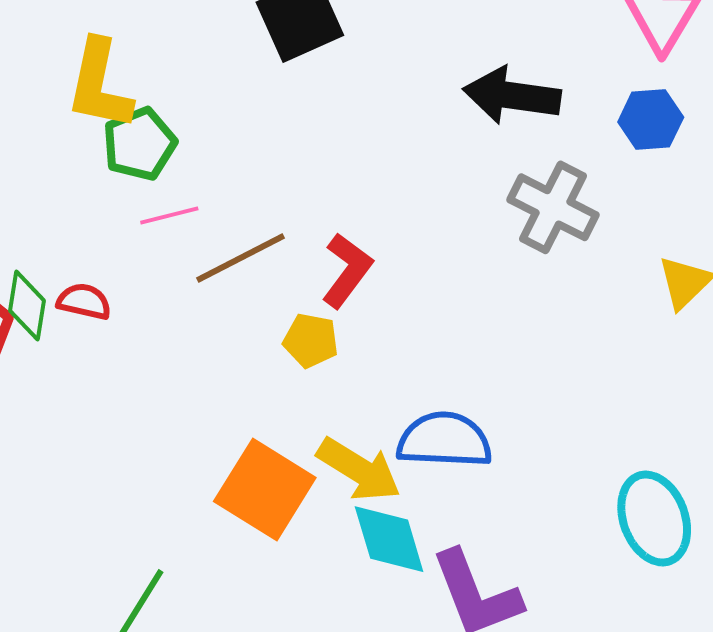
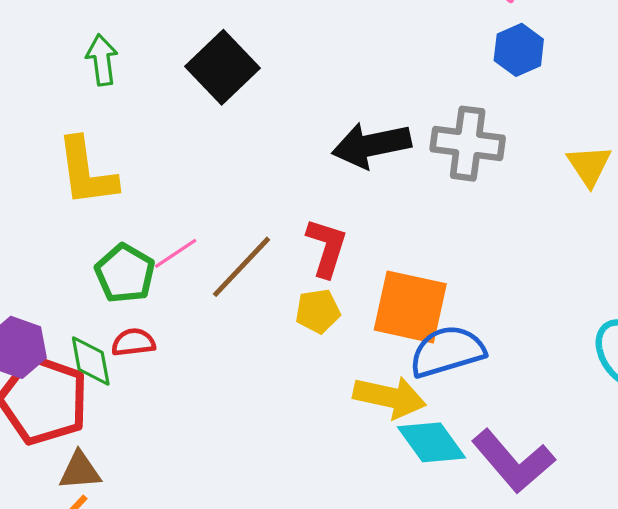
black arrow: (512, 96) -> (371, 145), moved
green pentagon: (139, 144) -> (125, 273), moved
orange square: (265, 490) -> (410, 307), moved

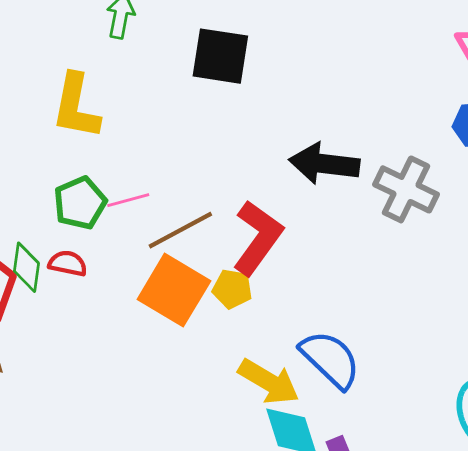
black square: (223, 67) -> (220, 56), turned 34
red L-shape: (327, 248) -> (258, 238), size x1.4
orange square: (410, 307) -> (174, 290), moved
blue semicircle: (447, 351) -> (330, 359), turned 42

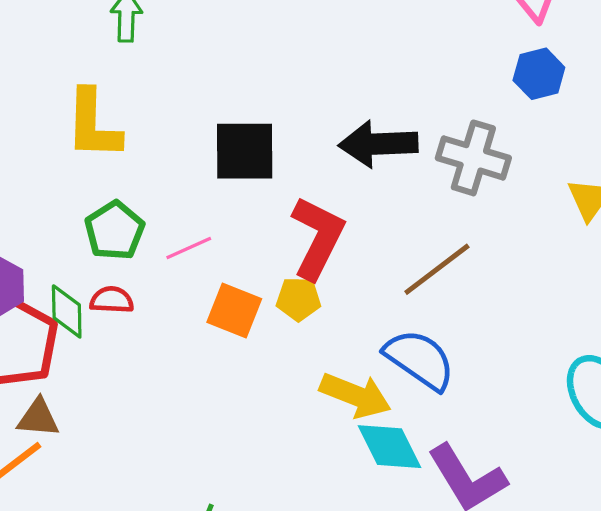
black square: (220, 56) -> (245, 151), moved
pink line: (128, 200) -> (189, 248), moved
brown line: (180, 230) -> (437, 269), moved
orange square: (174, 290) -> (234, 311), size x0.7

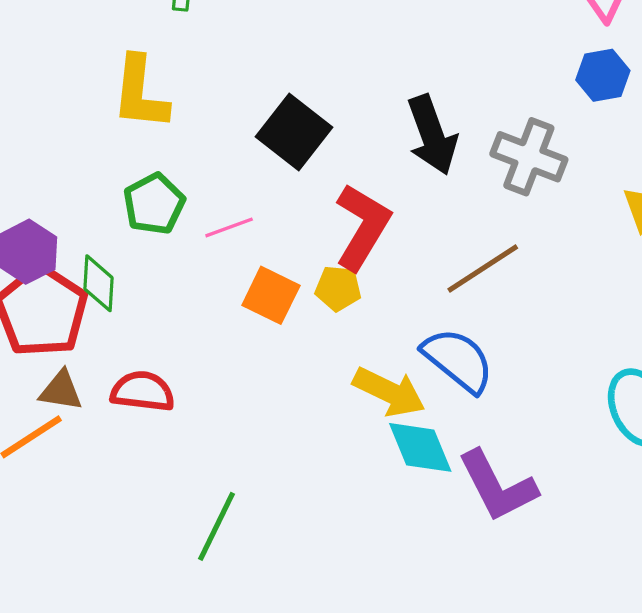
black arrow: (378, 144) -> (432, 135), turned -112
black square: (245, 151) -> (294, 132), turned 34
red semicircle: (112, 300) -> (143, 391), moved, size x1.4

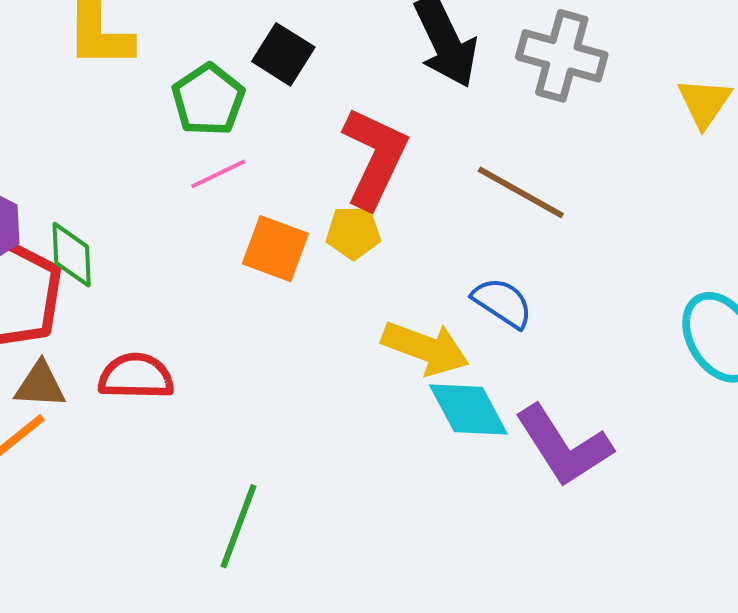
black square: (294, 132) -> (283, 54), size x0.7
green pentagon: (154, 204) -> (208, 100), moved
brown line: (483, 268) -> (521, 192), turned 68
blue semicircle: (458, 360) -> (502, 303), size x0.7

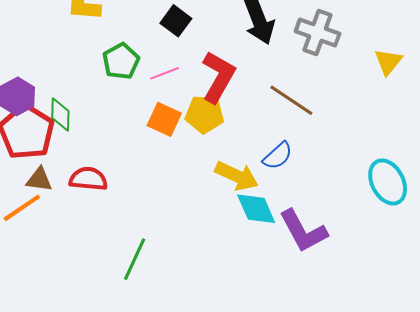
green pentagon: (208, 100) -> (121, 61), moved
pink line: (218, 174) -> (164, 73), moved
yellow pentagon: (353, 233) -> (205, 114), size x1.4
blue semicircle: (502, 303) -> (278, 156), turned 100

